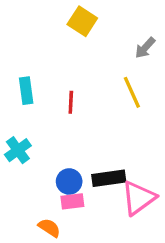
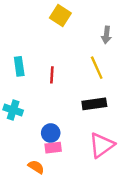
gray arrow: (145, 48) -> (106, 35), turned -35
cyan cross: (18, 150) -> (13, 110), turned -36
black rectangle: (109, 178) -> (94, 104), moved

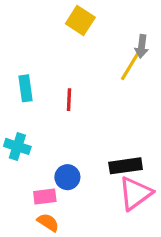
yellow line: (97, 68) -> (130, 66), moved, turned 55
black rectangle: (94, 104) -> (126, 166), moved
pink rectangle: (53, 148) -> (45, 197), moved

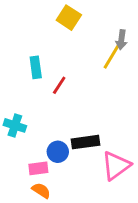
cyan rectangle: (25, 88) -> (36, 67), moved
red line: (69, 100) -> (59, 85), turned 30
black rectangle: (126, 166) -> (85, 142), moved

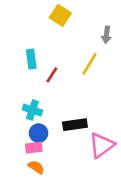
yellow line: (112, 56) -> (89, 64), moved
cyan cross: (15, 125) -> (32, 110), moved
blue circle: (58, 152) -> (39, 133), moved

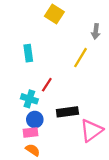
red line: (52, 75) -> (47, 85), moved

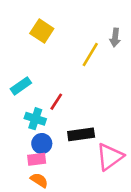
yellow square: (54, 14) -> (42, 31), moved
cyan rectangle: (28, 53) -> (21, 86), moved, turned 63
yellow line: (80, 58) -> (90, 55), moved

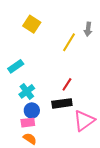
red line: (56, 102) -> (67, 84), moved
cyan cross: (35, 119) -> (27, 91), turned 35

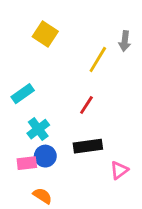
red line: (67, 84) -> (86, 105), moved
pink triangle: (84, 121) -> (119, 170), size x0.6
pink rectangle: (28, 123) -> (27, 163), moved

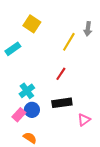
cyan rectangle: (23, 94) -> (13, 49), moved
pink rectangle: (27, 163) -> (19, 115), turned -40

